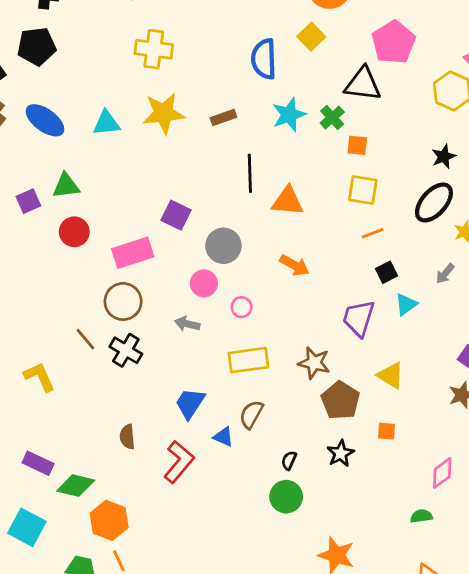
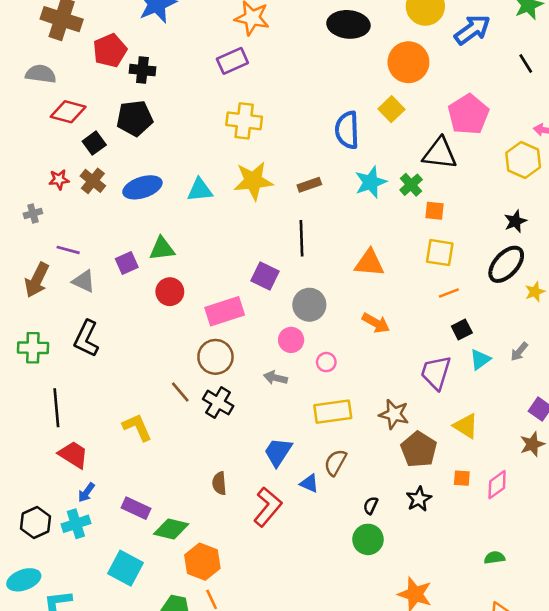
blue ellipse: (45, 120) -> (142, 187), turned -54
black line: (250, 173) -> (302, 238), moved
gray arrow: (445, 274) -> (519, 352), moved
pink diamond: (442, 473) -> (497, 485), moved

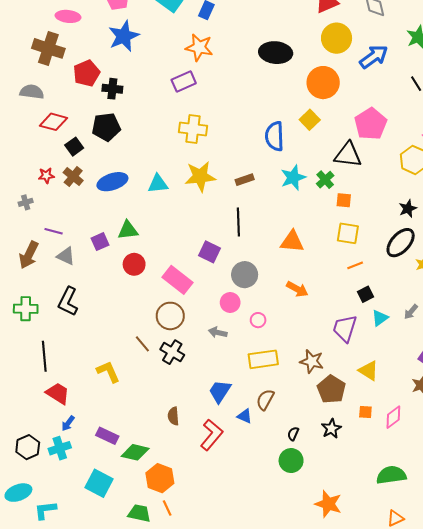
pink rectangle: (225, 311) -> (177, 280), turned 56
green semicircle: (494, 558) -> (391, 475), size x1.8

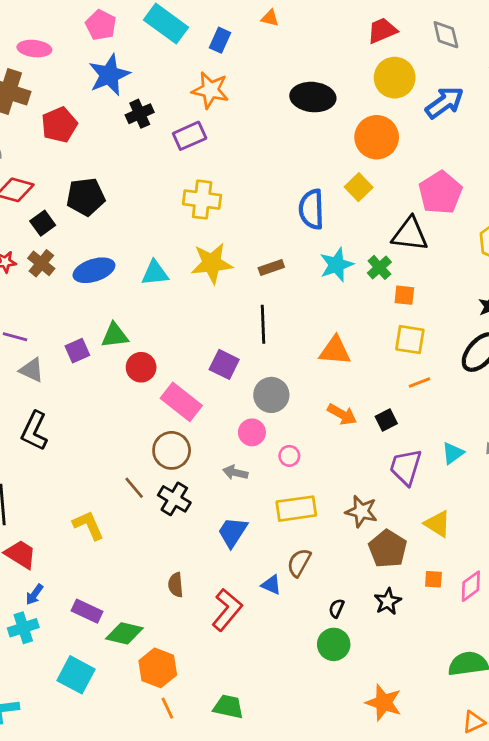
black cross: (112, 89) -> (140, 114), moved, turned -30
red circle: (134, 264) -> (141, 367), moved
black square: (365, 294) -> (386, 420), moved
blue trapezoid: (220, 391) -> (233, 532), moved
green trapezoid: (139, 513) -> (228, 707), moved

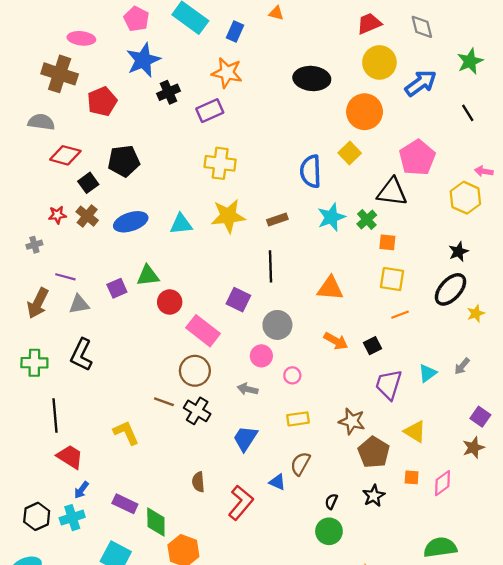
gray triangle: (32, 370) -> (79, 304), turned -35
brown line: (134, 488) -> (164, 402), turned -30
yellow rectangle: (296, 509) -> (298, 419), size x0.7
green diamond: (124, 633) -> (156, 522), turned 76

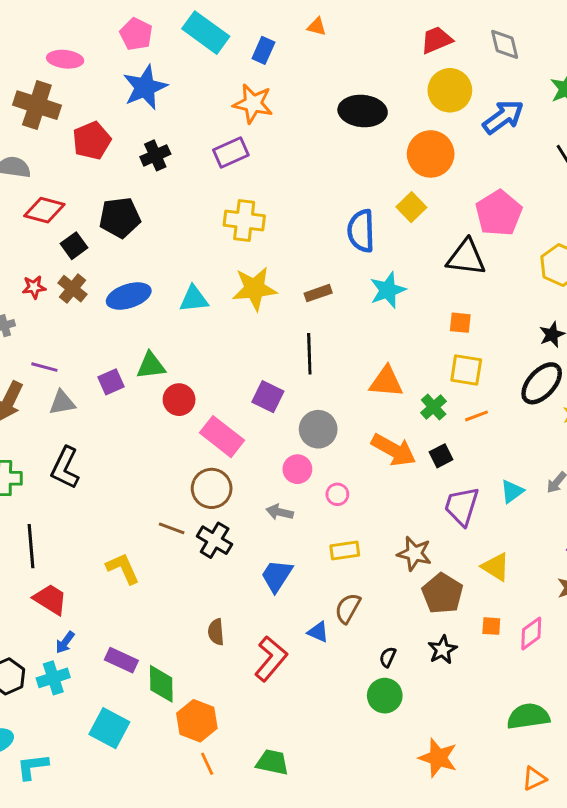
black cross: (169, 92) -> (155, 155), moved
green cross: (367, 219) -> (434, 407), moved
orange arrow: (336, 341) -> (394, 450), size x1.4

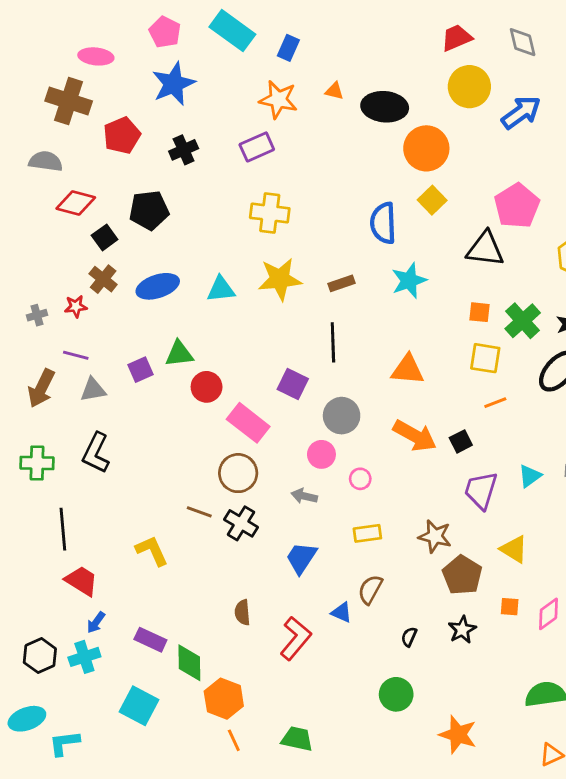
orange triangle: (317, 27) -> (334, 91), moved
orange circle: (431, 154) -> (426, 148), moved
red star: (34, 287) -> (76, 306), moved
green cross: (434, 407) -> (523, 321), moved, size x1.4
green circle: (385, 696) -> (396, 694), moved

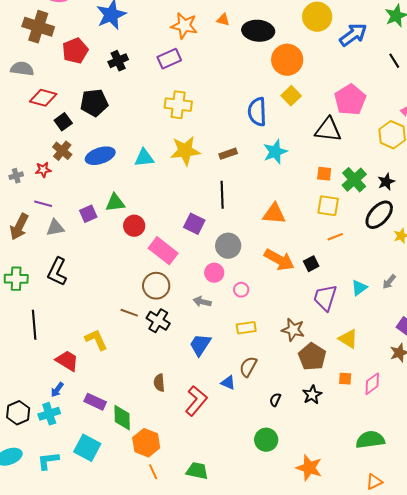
red trapezoid: (82, 581) -> (67, 361), moved
cyan L-shape: (64, 743) -> (48, 461), moved

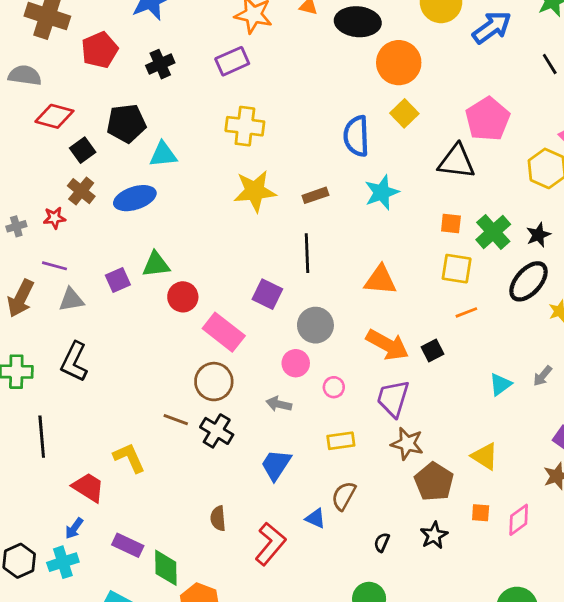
cyan triangle: (144, 158) -> (163, 154), moved
purple trapezoid: (325, 298) -> (393, 398), moved

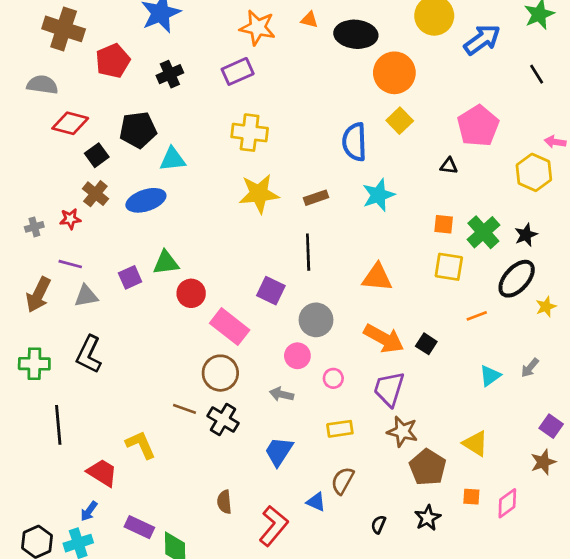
black triangle: (457, 161) -> (449, 166), size x0.5
orange line: (466, 312) -> (477, 316), moved
black square: (433, 350) -> (426, 344), turned -30

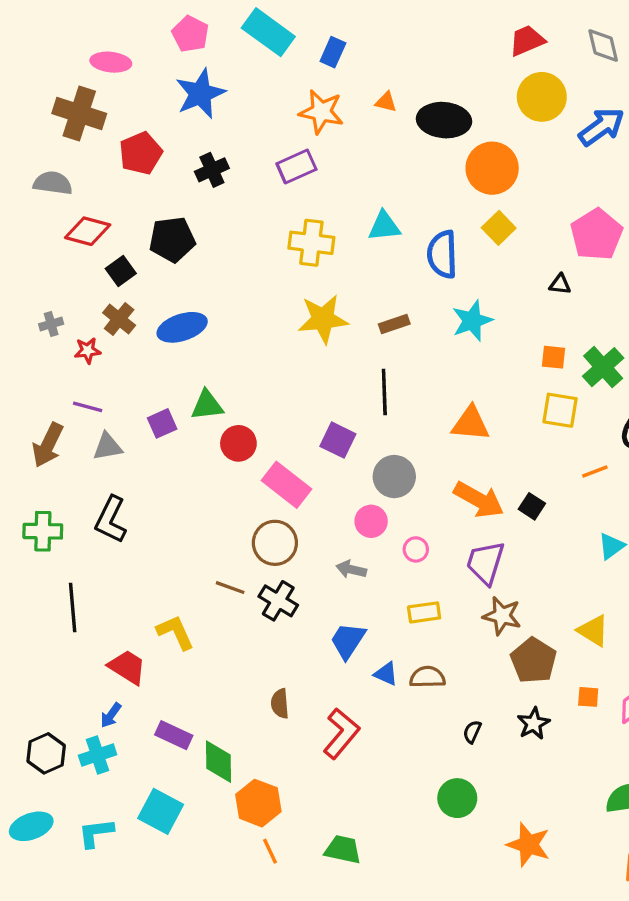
cyan triangle: (173, 159) -> (384, 226), moved
gray cross: (34, 227) -> (51, 324), moved
brown semicircle: (343, 481) -> (427, 677), turned 60
blue triangle: (316, 502) -> (386, 674), moved

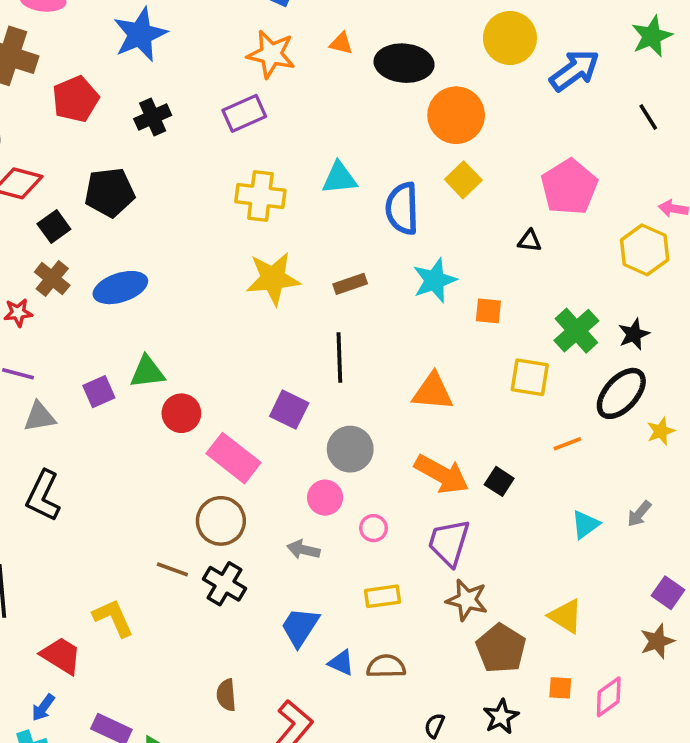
orange square: (553, 357) -> (488, 311), moved

